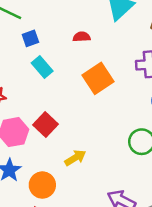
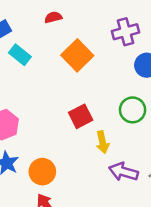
red square: (46, 125) -> (81, 116), moved, turned 30
yellow arrow: (75, 158) -> (103, 142), moved, turned 120

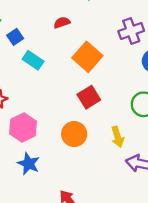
red square: (81, 116) -> (89, 97), moved
orange circle: (42, 172) -> (74, 134), moved

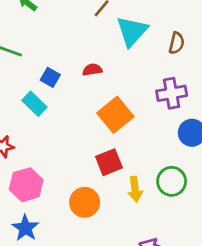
blue square: (15, 37) -> (50, 77), moved, turned -35
cyan rectangle: (33, 60) -> (34, 104), moved
yellow arrow: (118, 137) -> (135, 189), moved

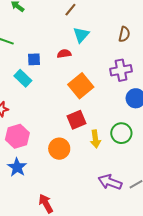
cyan triangle: (132, 31) -> (81, 35), moved, size x0.7
blue square: (50, 77) -> (34, 59), turned -32

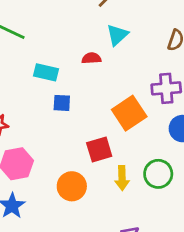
blue square: (34, 59) -> (62, 103), moved
cyan rectangle: (23, 78) -> (46, 72), moved, turned -36
orange square: (81, 86) -> (129, 113), moved

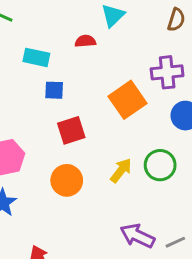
red square: (99, 150) -> (71, 130), moved
yellow arrow: (122, 178) -> (121, 170), turned -140

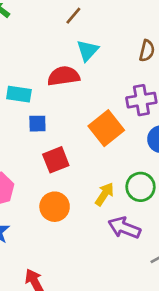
red semicircle: (85, 41) -> (64, 76), size x1.6
purple arrow: (137, 236) -> (124, 228), moved

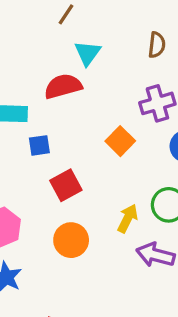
orange square: (106, 128) -> (120, 141), size x0.7

